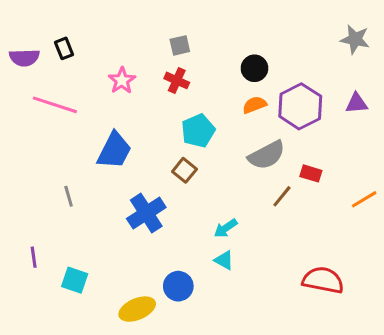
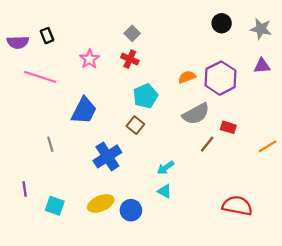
gray square: (180, 45) -> (132, 33), turned -32
black circle: (254, 68) -> (222, 23), moved
purple triangle: (357, 103) -> (262, 66), moved
yellow ellipse: (137, 309) -> (101, 203), moved

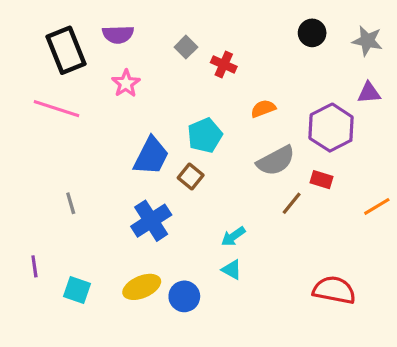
black rectangle: (47, 36) -> (66, 50), size x2.0
purple semicircle: (18, 42) -> (118, 34), moved
red cross: (130, 59) -> (224, 64), moved
purple hexagon: (220, 78) -> (331, 128), moved
blue trapezoid: (84, 111) -> (151, 156), moved

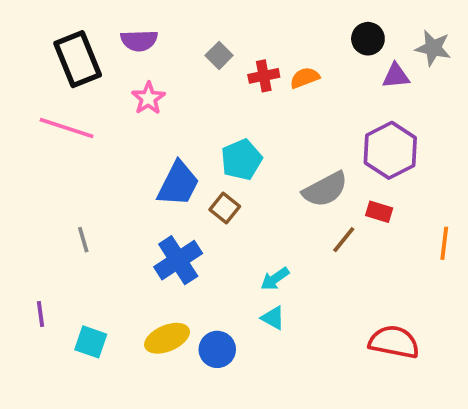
red cross: (224, 64) -> (264, 76), turned -35
purple triangle: (369, 93) -> (396, 76), moved
orange semicircle: (263, 109) -> (305, 78), moved
orange line: (377, 206) -> (444, 243), turned -52

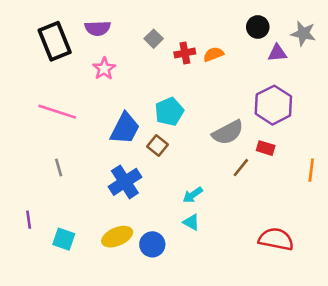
pink line: (67, 128) -> (57, 112), moved

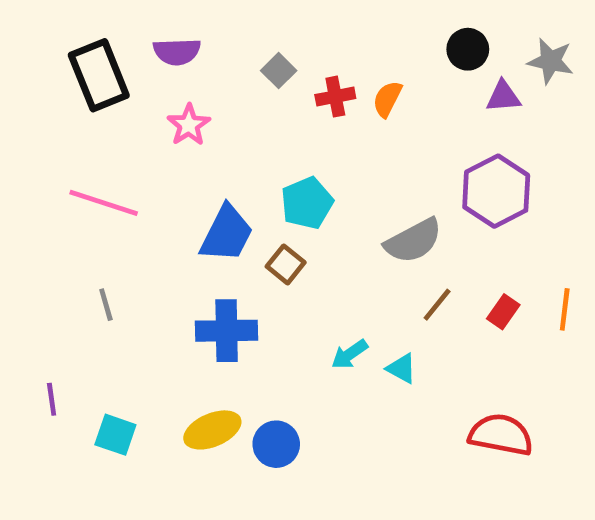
orange semicircle: (213, 54) -> (387, 99), turned -42
red rectangle: (266, 148) -> (503, 312), moved, turned -72
blue cross: (125, 182) -> (227, 331), turned 32
cyan triangle: (191, 222) -> (402, 369), moved

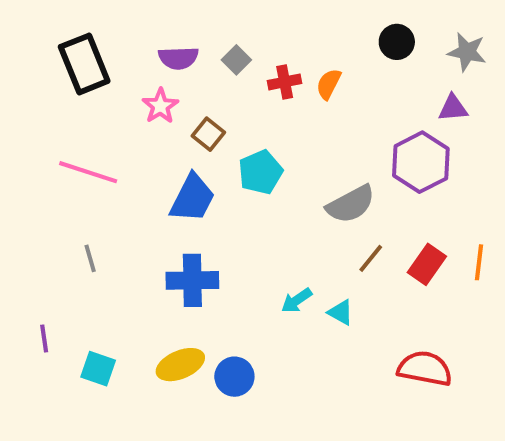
purple semicircle: (177, 52) -> (178, 58), moved
purple triangle: (503, 97) -> (453, 108), moved
brown square: (286, 264) -> (208, 134), moved
red rectangle: (503, 312) -> (427, 264), size x1.4

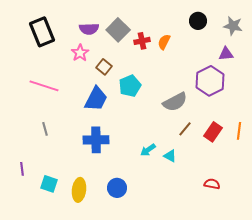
gray square: (236, 60) -> (118, 30), size x1.6
yellow ellipse: (180, 365) -> (79, 190), moved, turned -60
red semicircle: (425, 369) -> (212, 184), size x0.6

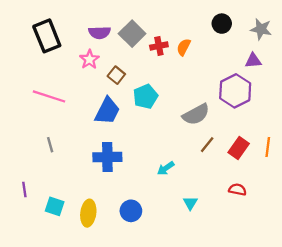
cyan triangle: (170, 156) -> (190, 203), moved, turned 32
red semicircle: (212, 184) -> (237, 190), moved

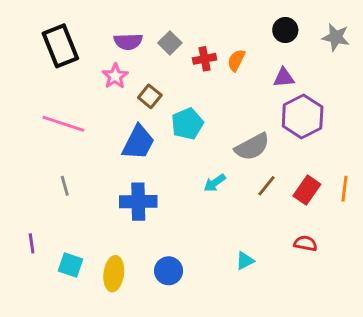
gray square: (132, 34) -> (170, 43), size x0.7
purple triangle: (253, 61) -> (284, 78), moved
cyan arrow: (166, 168) -> (215, 183), moved
cyan triangle: (190, 203) -> (245, 261), turned 32

